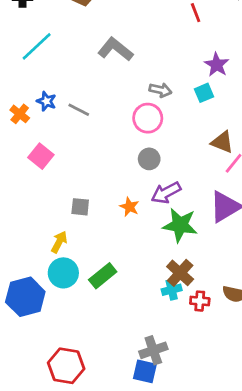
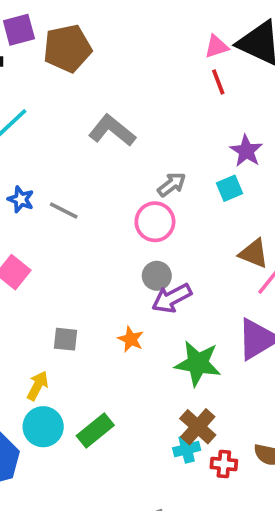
gray arrow: (160, 90) -> (172, 184), turned -50
purple arrow: (166, 193) -> (172, 298), moved

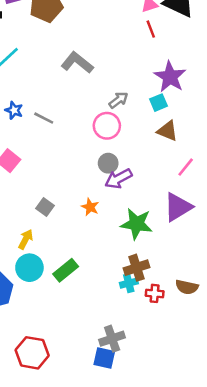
purple star: (246, 151) -> (170, 77), size x1.4
brown triangle: (254, 253) -> (167, 131), moved
gray square: (65, 339) -> (45, 207), turned 30
brown cross: (198, 427) -> (137, 268), turned 30

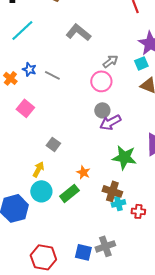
orange star: (90, 207) -> (83, 172), moved
brown cross: (137, 268) -> (112, 191), moved, turned 36
blue square: (104, 358) -> (83, 252), moved

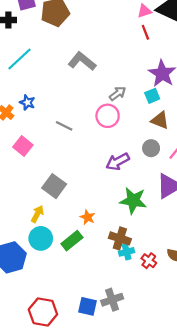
gray line: (52, 75) -> (64, 126), moved
gray circle: (102, 110) -> (151, 148), moved
gray square: (53, 144) -> (54, 186), size x1.5
red cross: (138, 211) -> (149, 261), turned 32

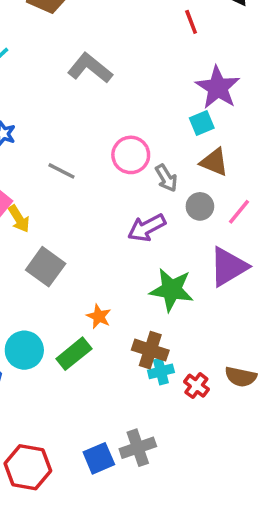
gray arrow: (118, 94) -> (166, 178), moved, turned 96
yellow arrow: (37, 214) -> (19, 219), moved, turned 120
blue square: (88, 306) -> (99, 458), turned -36

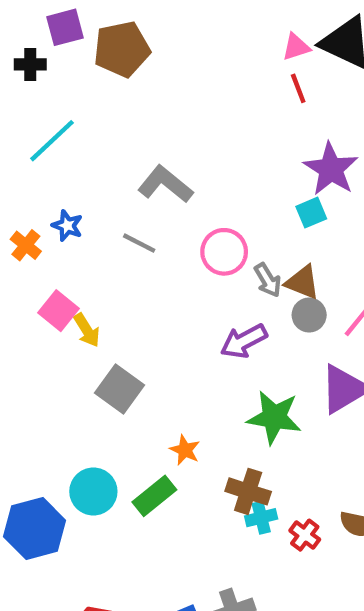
gray L-shape: (90, 68) -> (165, 184), moved
brown triangle: (214, 162) -> (303, 282), moved
gray line: (62, 171) -> (139, 243), moved

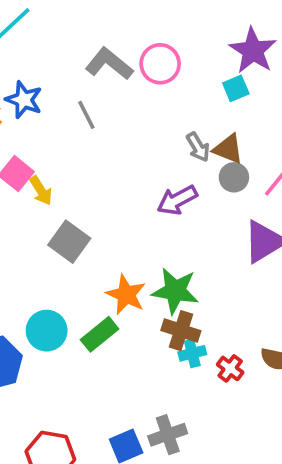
blue star: (67, 226) -> (24, 100), size x1.4
gray line: (139, 243) -> (86, 115), turned 36
pink circle: (224, 252) -> (160, 64), moved
green star: (274, 417) -> (175, 291), moved
orange star: (185, 450) -> (126, 295), size x1.5

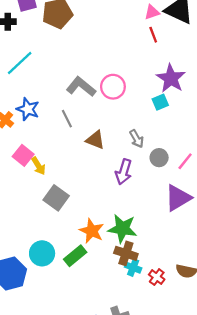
brown triangle: (228, 149) -> (95, 140), moved
purple arrow: (177, 200) -> (124, 172), turned -45
cyan cross: (192, 353) -> (133, 268), turned 35

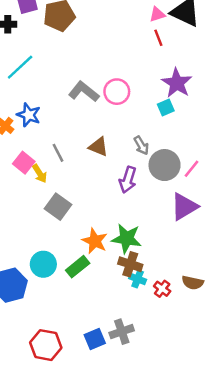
gray line: (67, 119) -> (58, 153), moved
gray circle: (159, 158) -> (165, 165), size x1.6

